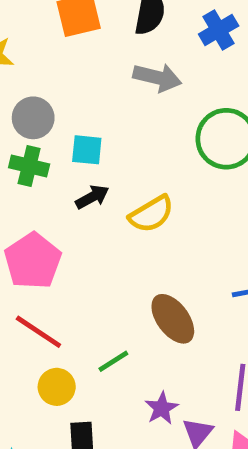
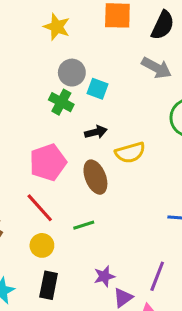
cyan square: (87, 150) -> (97, 89), moved
brown ellipse: (173, 319) -> (95, 177), moved
green line: (113, 361) -> (84, 225), moved

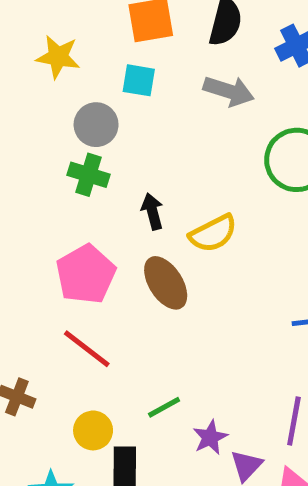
cyan square: (97, 89) -> (139, 80), moved
black arrow: (96, 132) -> (152, 211), turned -80
green line: (84, 225) -> (164, 407), moved
yellow circle: (42, 245) -> (93, 430), moved

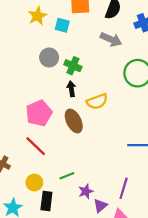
yellow star: (58, 57) -> (37, 16), turned 30
cyan square: (139, 80) -> (62, 25), moved
gray circle: (96, 125) -> (49, 58), moved
green cross: (88, 175) -> (73, 66), moved

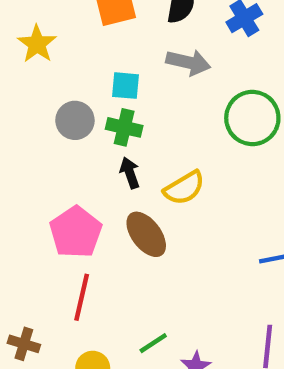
cyan square: (62, 25) -> (125, 86), moved
red line: (36, 146) -> (82, 297), turned 70

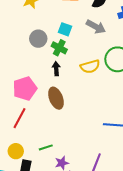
yellow semicircle: (184, 188) -> (90, 67), moved

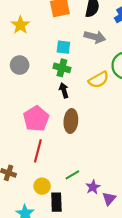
gray circle: (38, 39) -> (20, 65), moved
brown ellipse: (56, 98) -> (71, 121), turned 40

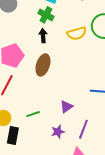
purple star: (93, 187) -> (58, 132), moved
purple triangle: (109, 199) -> (66, 107), moved

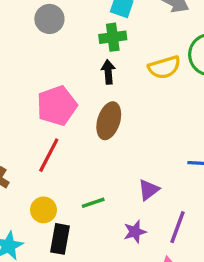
green cross: (46, 15) -> (113, 37), turned -35

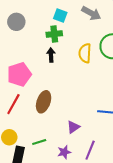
yellow semicircle: (164, 67) -> (85, 53), turned 108
brown ellipse: (109, 121) -> (44, 102), moved
green line: (93, 203) -> (39, 142), moved

